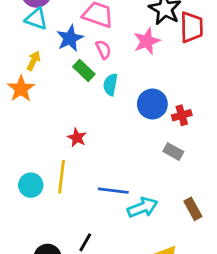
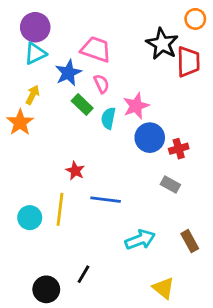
cyan triangle: (36, 19) -> (35, 53), turned -45
pink star: (147, 41) -> (136, 106), moved
blue line: (113, 191) -> (106, 200), moved

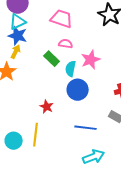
blue star: (68, 73) -> (18, 36), moved, turned -30
pink semicircle: (101, 84) -> (66, 44), turned -56
blue circle: (150, 138) -> (78, 90), moved
blue line: (106, 200) -> (86, 128), moved

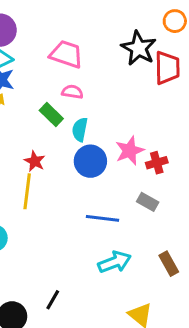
pink star: (91, 60) -> (130, 151), moved
red star: (47, 107) -> (35, 161), moved
yellow line: (36, 135) -> (27, 191), moved

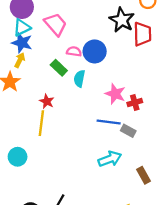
pink trapezoid: (66, 54) -> (56, 24), moved, turned 30
pink star: (130, 151) -> (115, 94), turned -30
blue circle: (90, 161) -> (95, 51), moved
blue line: (102, 218) -> (109, 122), moved
cyan arrow: (115, 262) -> (110, 159), moved

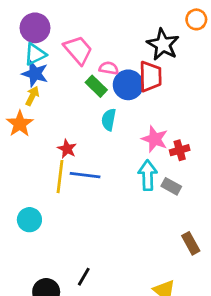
red trapezoid: (142, 34) -> (150, 76), moved
pink semicircle: (74, 51) -> (109, 68), moved
green rectangle: (59, 68) -> (96, 86), moved
blue line: (109, 122) -> (85, 175), moved
cyan arrow: (110, 159) -> (148, 175), moved, turned -70

